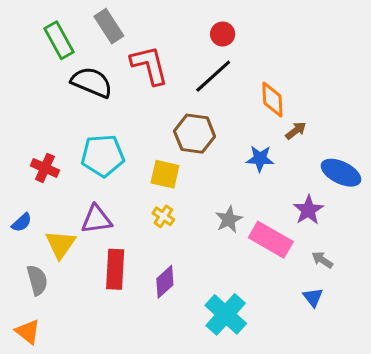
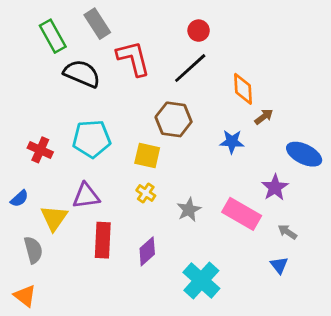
gray star: (229, 219) -> (189, 210), moved

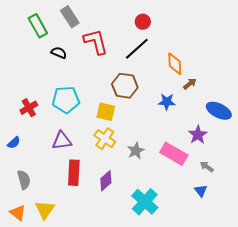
black semicircle: (82, 74) -> (59, 53), size x0.6
red cross: (40, 150) -> (29, 108), turned 36
yellow cross: (146, 193) -> (105, 139), size x1.5
yellow triangle: (54, 218) -> (45, 210), moved

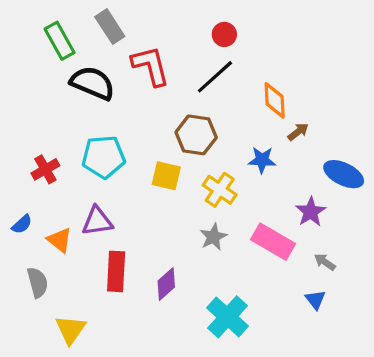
black semicircle: (59, 53) -> (93, 83), size x1.8
yellow cross: (105, 139) -> (220, 190), moved
orange triangle: (18, 213) -> (60, 240), moved

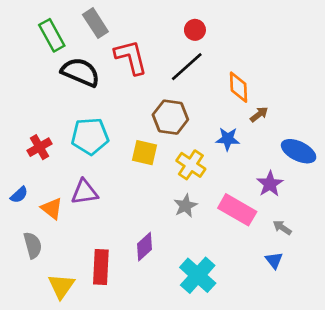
red rectangle: (116, 271) -> (101, 267), moved

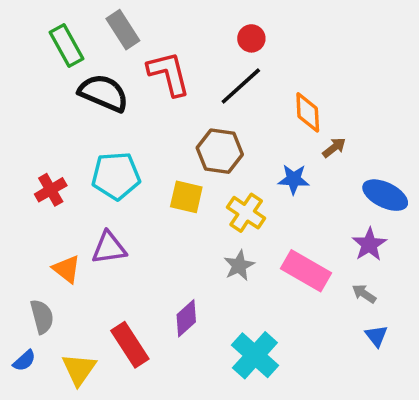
purple star: (270, 184) -> (369, 244), moved
blue semicircle: (19, 195) -> (24, 361), moved
blue triangle: (274, 260) -> (376, 336), moved
red rectangle: (101, 267) -> (130, 345), turned -36

